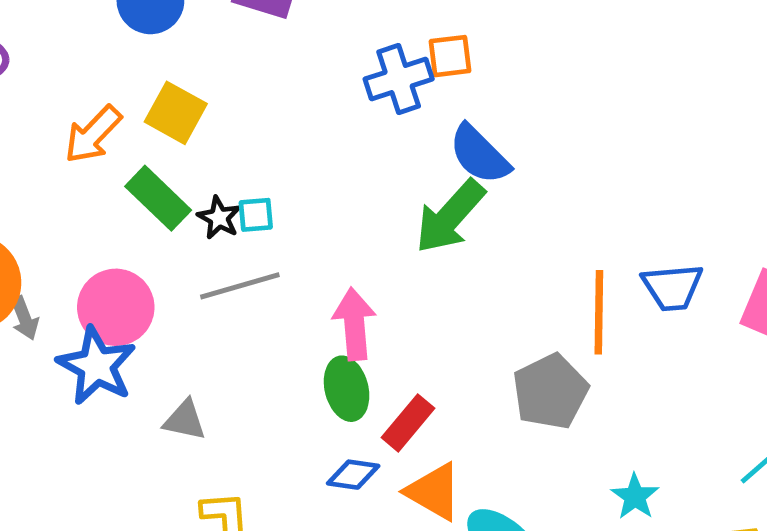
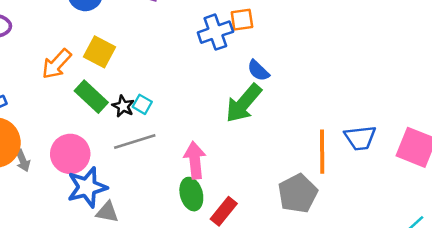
blue semicircle: (479, 154) -> (258, 71), size x0.7
cyan square: (256, 215) -> (142, 104), turned 36
blue star: (97, 366) -> (87, 187), moved, turned 30

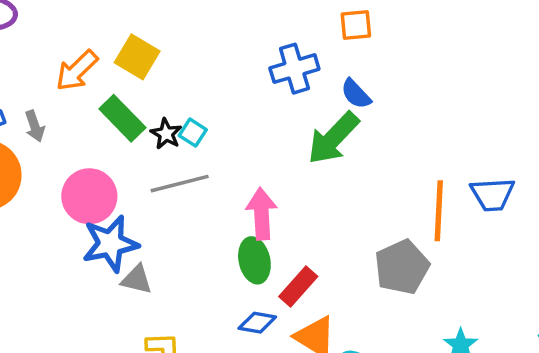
orange square: (242, 20) -> (356, 25), moved
blue cross: (215, 32) -> (294, 69), moved
gray arrow: (23, 160) -> (35, 126), moved

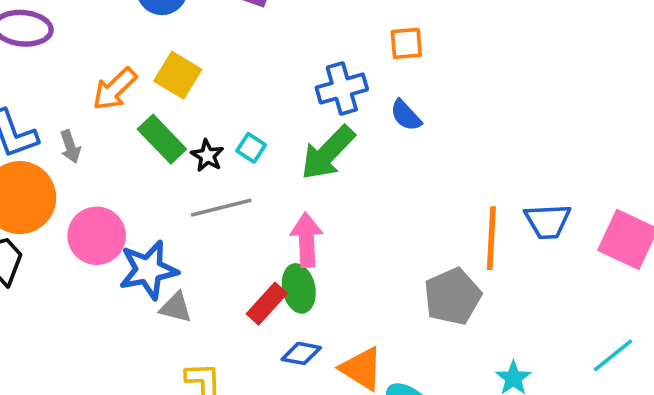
cyan square: (193, 133) -> (251, 148), moved
green arrow: (333, 138) -> (328, 153), moved
pink circle: (89, 196) -> (97, 236), moved
red rectangle: (298, 286) -> (267, 304), moved

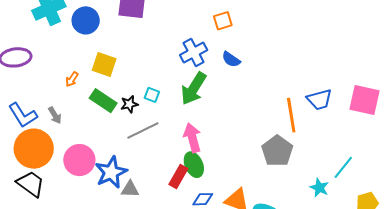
orange arrow: (115, 89) -> (72, 79), size x0.6
black star: (207, 156) -> (129, 104), turned -30
cyan line: (613, 355) -> (343, 167), moved

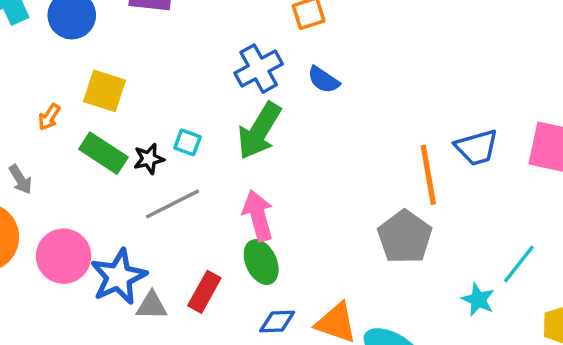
red rectangle: (178, 177) -> (204, 292), moved

